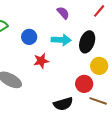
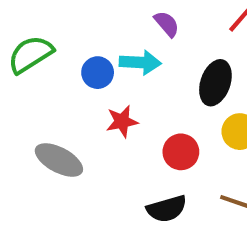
cyan arrow: (61, 40) -> (140, 62), moved
red circle: (84, 84) -> (181, 152), moved

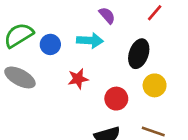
blue circle: (98, 73) -> (50, 44), moved
gray ellipse: (59, 160) -> (20, 77), moved

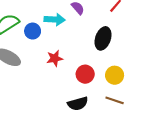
cyan arrow: (90, 41) -> (55, 19), moved
yellow circle: (155, 85) -> (115, 75), moved

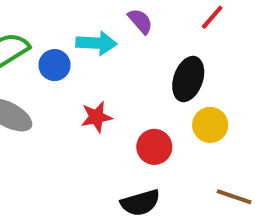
yellow circle: (115, 75) -> (210, 125), moved
brown line: (115, 100) -> (234, 197), moved

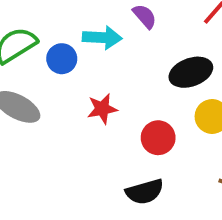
black ellipse: (188, 79) -> (191, 72), turned 51

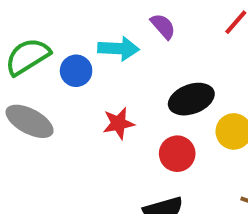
black ellipse: (191, 72) -> (191, 99), moved

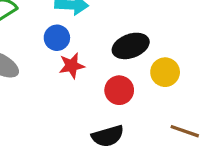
blue circle: (76, 71) -> (57, 38), moved

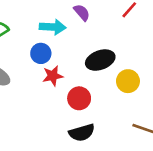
red circle: (119, 90) -> (79, 98), moved

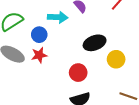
blue circle: (41, 53) -> (39, 35), moved
red star: (53, 76) -> (39, 55), moved

